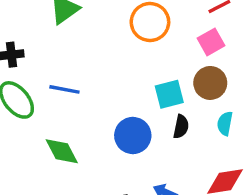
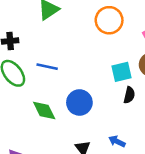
blue circle: (133, 136) -> (79, 102), moved

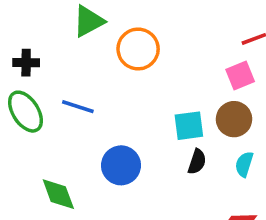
orange circle: (109, 20) -> (138, 49), moved
green diamond: (44, 111) -> (58, 194), moved

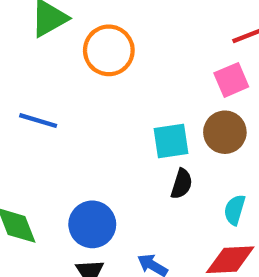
cyan semicircle: (244, 164) -> (235, 210), moved
blue circle: (121, 165) -> (92, 224), moved

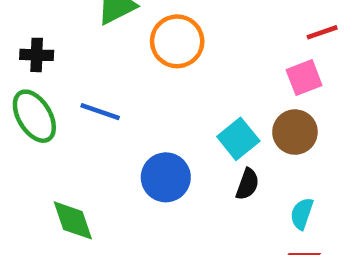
cyan square: (171, 141) -> (238, 139), turned -33
blue circle: (92, 224) -> (166, 177), moved

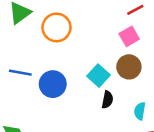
blue circle: (166, 177) -> (53, 84), moved

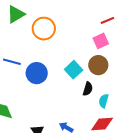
black semicircle: (107, 100) -> (88, 89), moved

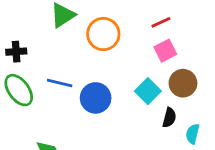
red line: (107, 20) -> (161, 22), moved
pink square: (101, 41) -> (165, 51), moved

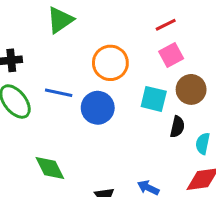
orange circle: (103, 34) -> (110, 63), moved
cyan square: (148, 91) -> (154, 99), turned -30

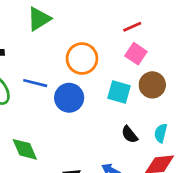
pink square: (171, 55) -> (136, 54), turned -30
black semicircle: (177, 127) -> (130, 135), moved, turned 126

